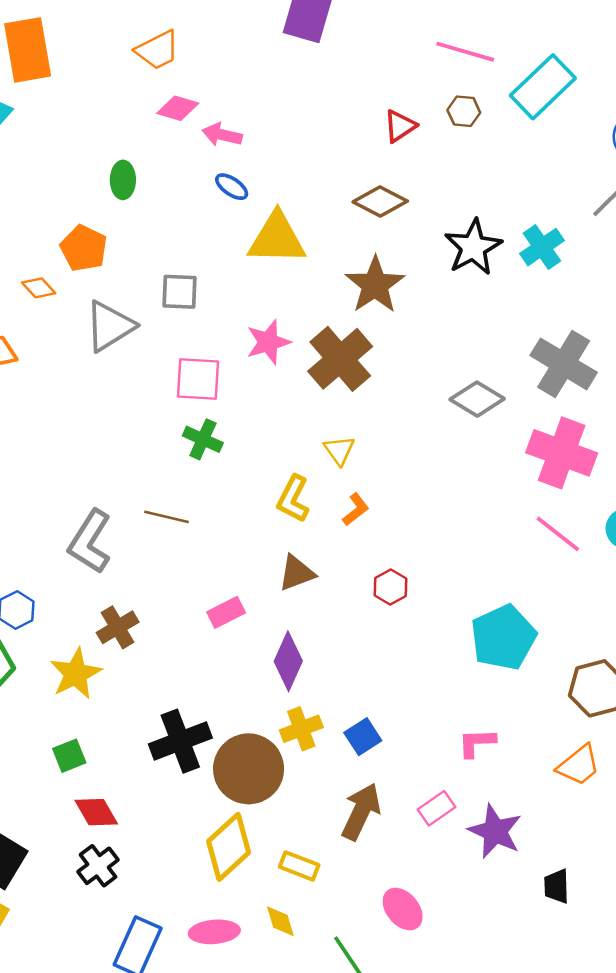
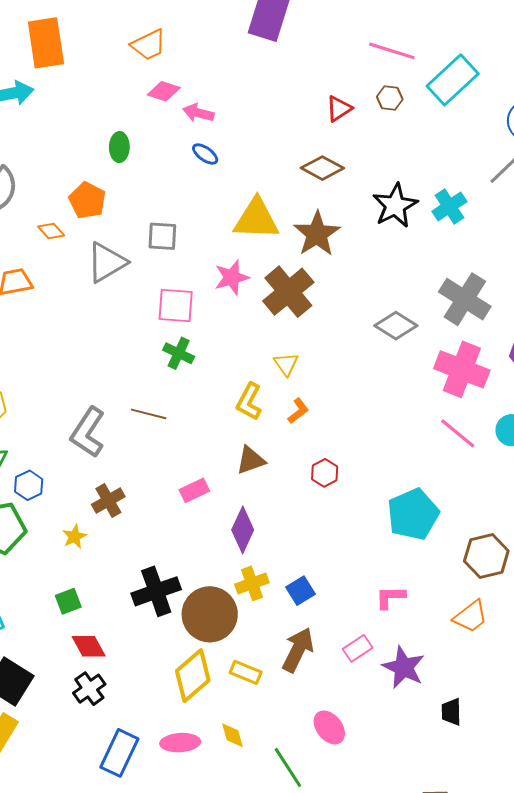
yellow triangle: (277, 239) -> (256, 219), moved
yellow star: (76, 674) -> (74, 537), size x0.6
yellow rectangle: (299, 866) -> (246, 672), moved

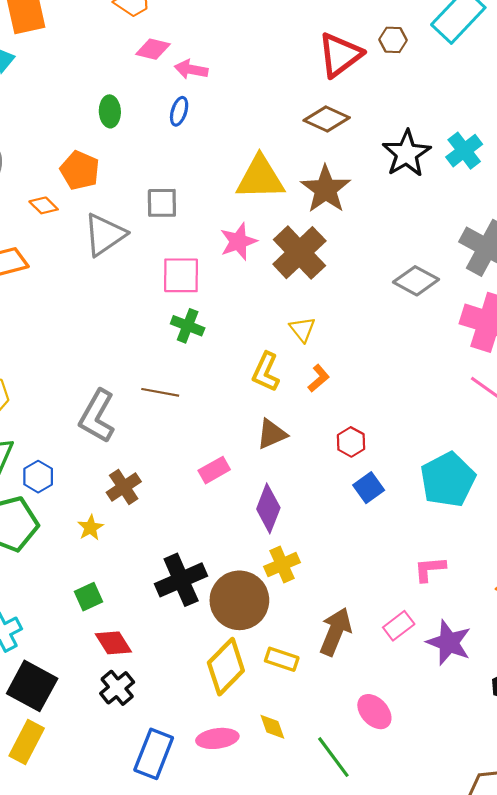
red triangle: (339, 109) -> (340, 55), size x1.6
blue ellipse: (205, 154) -> (179, 111), moved, turned 76
blue square: (300, 591) -> (369, 488), moved

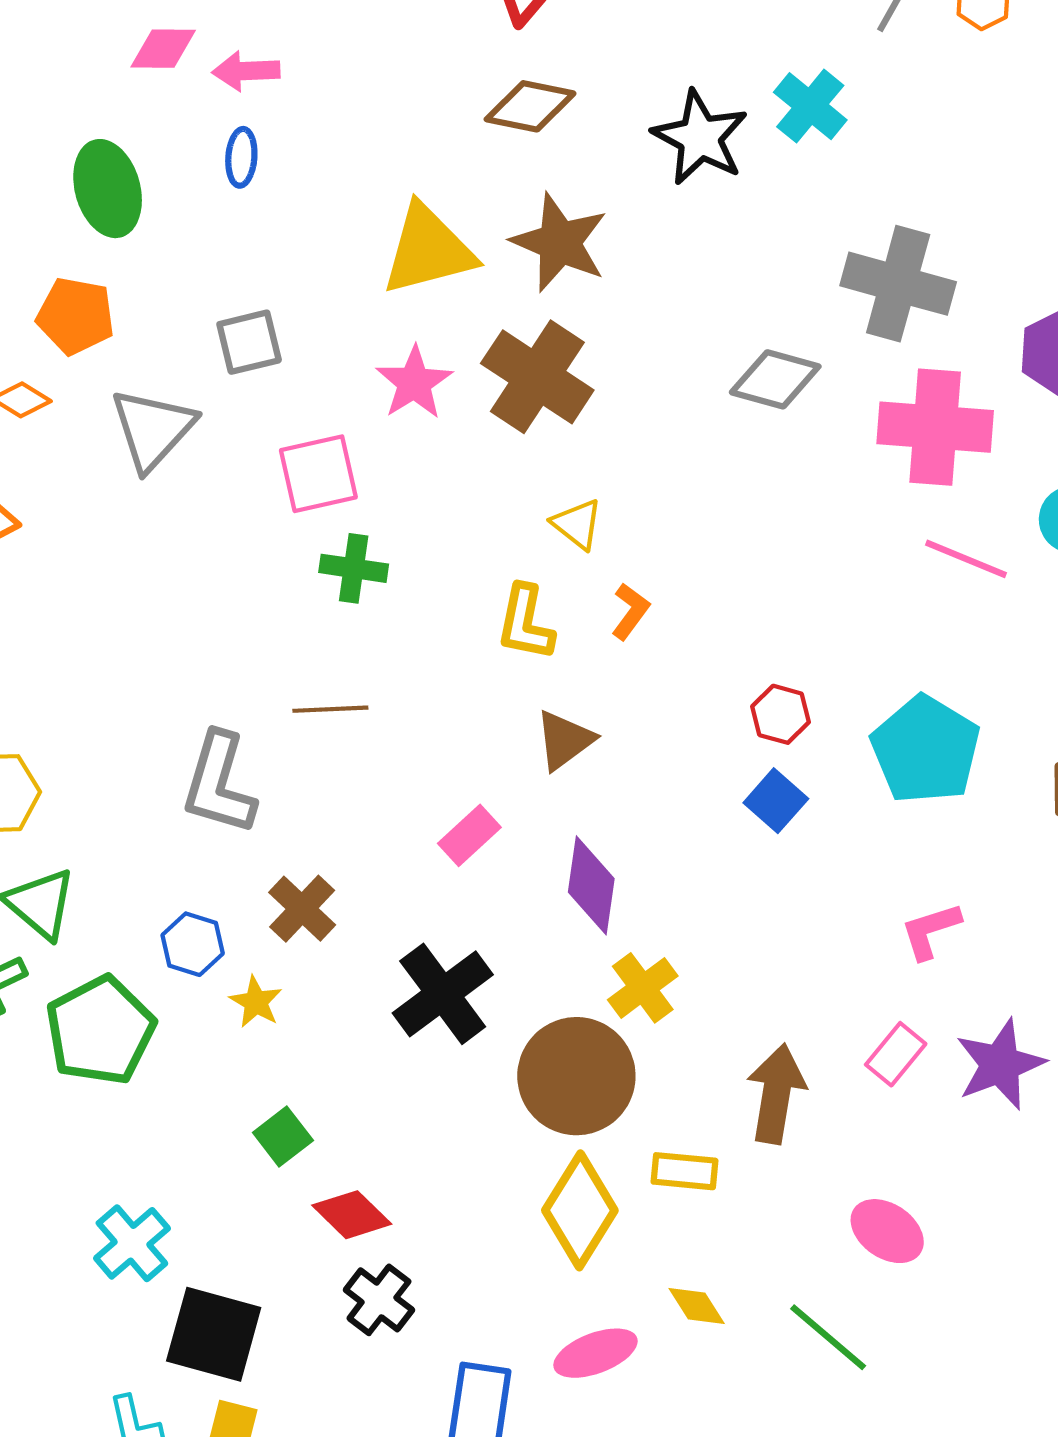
green ellipse: (110, 111) -> (108, 189), size x1.5
red hexagon: (351, 442) -> (780, 714), moved
blue hexagon: (38, 477) -> (193, 944), moved
black cross: (181, 580) -> (443, 994), moved
purple star: (449, 643) -> (1000, 1064), turned -30

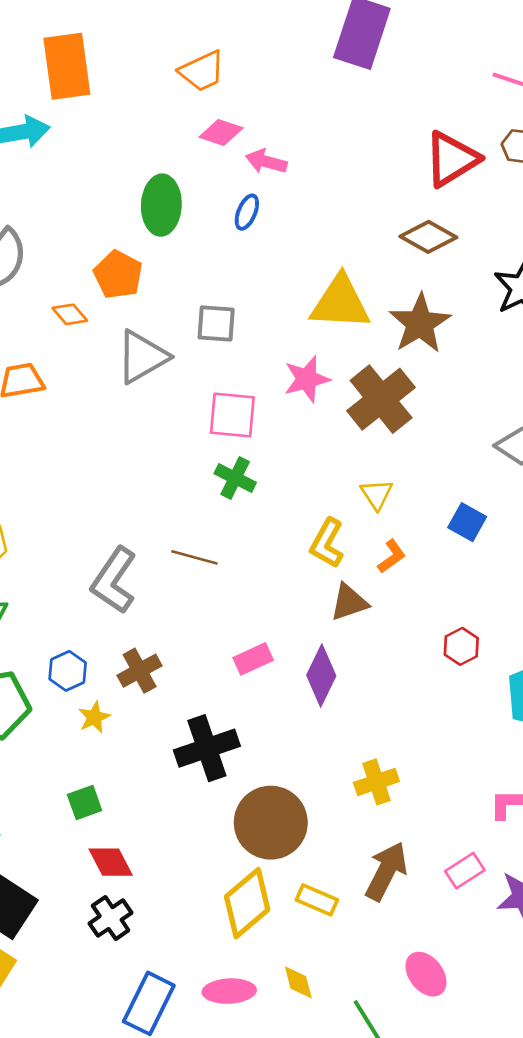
brown triangle: (565, 740) -> (349, 602), moved
blue square: (776, 801) -> (467, 522), moved, turned -30
purple diamond: (591, 885) -> (321, 675), moved
yellow cross: (643, 988) -> (376, 782), moved

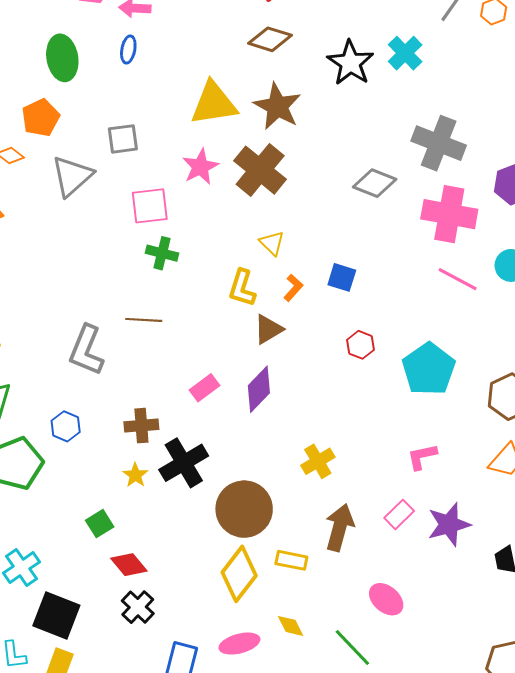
orange pentagon: (118, 275) -> (41, 118), turned 30
blue square: (467, 522) -> (342, 277), moved
brown cross: (140, 671) -> (141, 426), moved, turned 36
purple diamond: (321, 675) -> (259, 389), turned 30
yellow star: (94, 717) -> (135, 475), moved

